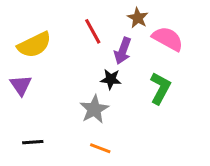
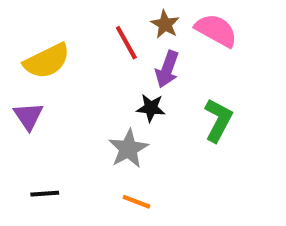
brown star: (138, 18) -> (165, 24), moved
pink semicircle: (168, 39) -> (216, 30), moved

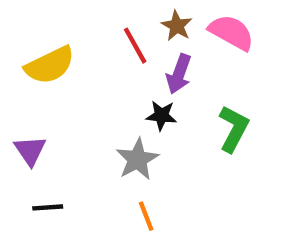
purple triangle: (28, 116) -> (30, 151), moved
orange line: (137, 202) -> (146, 216), turned 48

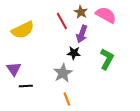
black line: (48, 207) -> (26, 86), moved

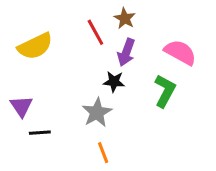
pink semicircle: (106, 15) -> (180, 52), moved

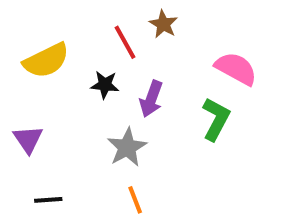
purple arrow: (126, 52) -> (151, 99), moved
black star: (114, 82) -> (105, 85), moved
black line: (40, 133) -> (48, 200), moved

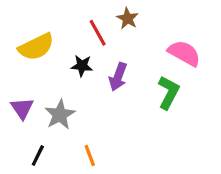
gray star: (127, 147) -> (60, 115), moved
black line: (48, 200) -> (38, 156), turned -60
orange line: (135, 200) -> (90, 156), moved

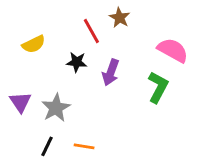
yellow semicircle: (36, 47) -> (34, 44), size x0.7
black line: (38, 156) -> (47, 146), moved
orange line: (90, 156) -> (84, 146), turned -60

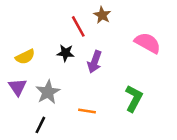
yellow semicircle: (34, 44) -> (25, 57), moved
green L-shape: (158, 87) -> (134, 98), moved
orange line: (84, 146) -> (87, 111), moved

